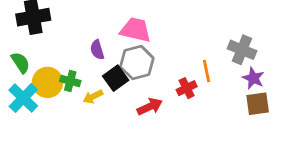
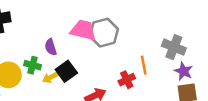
gray hexagon: (137, 63) -> (104, 33), moved
green cross: (70, 81) -> (33, 65), moved
yellow arrow: (93, 97) -> (51, 77), moved

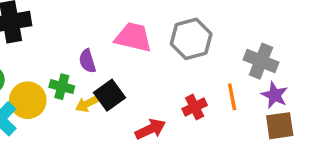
gray hexagon: (104, 33) -> (191, 39), moved
orange line: (144, 65) -> (232, 97), moved

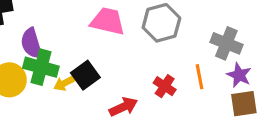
purple semicircle: (87, 61) -> (31, 43), moved, size x1.4
green cross: (62, 87) -> (41, 67), size x1.5
red cross: (195, 107) -> (165, 86), turned -30

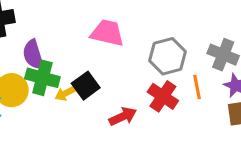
gray hexagon: (161, 23) -> (168, 56), moved
red cross: (165, 86) -> (163, 96), size x1.4

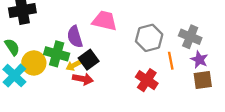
purple semicircle: (33, 55) -> (75, 37), moved
red cross: (163, 96) -> (147, 80), moved
red arrow: (123, 116) -> (83, 79), moved, turned 36

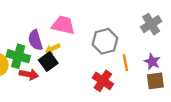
gray cross: (190, 37) -> (151, 24), moved, turned 36
yellow arrow: (74, 65) -> (53, 49), moved
red arrow: (83, 79) -> (29, 74), moved

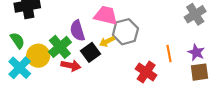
gray hexagon: (105, 41) -> (125, 32), moved
yellow arrow: (53, 49) -> (107, 42), moved
green cross: (18, 56) -> (60, 47), turned 35

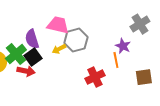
black square: (90, 52) -> (33, 57), moved
purple star: (196, 52) -> (123, 46), moved
red cross: (146, 72) -> (95, 77), turned 30

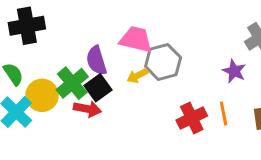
orange line: (116, 60) -> (224, 113), moved

